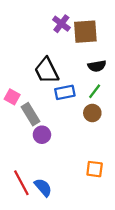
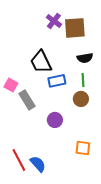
green line: (95, 91) -> (83, 80), turned -40
purple circle: (42, 135) -> (55, 120), moved

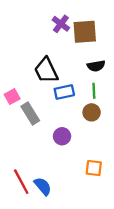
pink square: (11, 85) -> (12, 97), turned 32

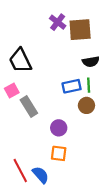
black trapezoid: (46, 70) -> (20, 61), moved
blue rectangle: (64, 92) -> (72, 86), moved
orange square: (94, 168) -> (59, 153), moved

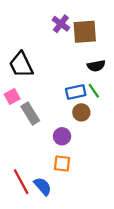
green line: (89, 85) -> (94, 91), turned -32
brown circle: (86, 105) -> (81, 112), moved

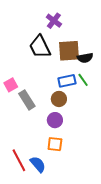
brown square: (85, 32) -> (69, 51), moved
black trapezoid: (21, 65) -> (40, 47), moved
brown circle: (81, 112) -> (59, 99), moved

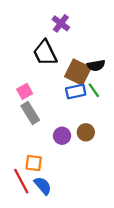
brown square: (69, 51) -> (78, 72), moved, turned 30
pink square: (11, 85) -> (25, 91), moved
brown circle: (59, 99) -> (86, 132), moved
orange square: (55, 144) -> (34, 163), moved

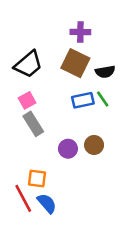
purple cross: (61, 23) -> (80, 32), moved, turned -36
black trapezoid: (45, 53) -> (28, 64), moved, turned -104
brown square: (78, 72) -> (75, 63), moved

